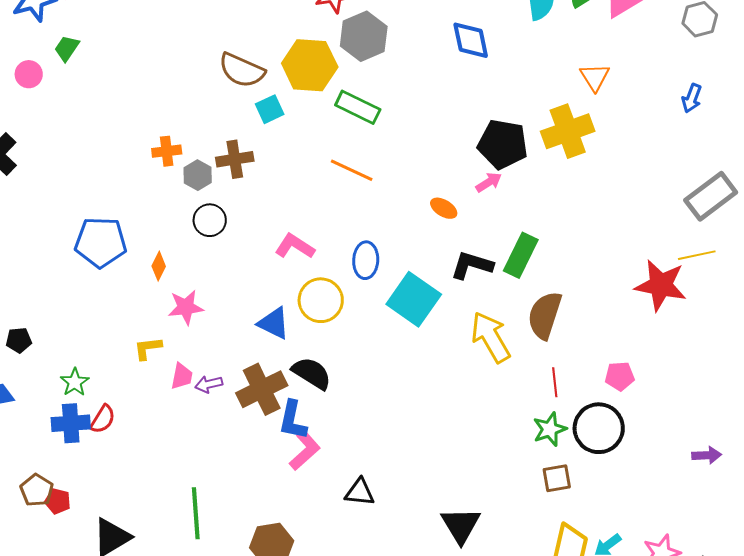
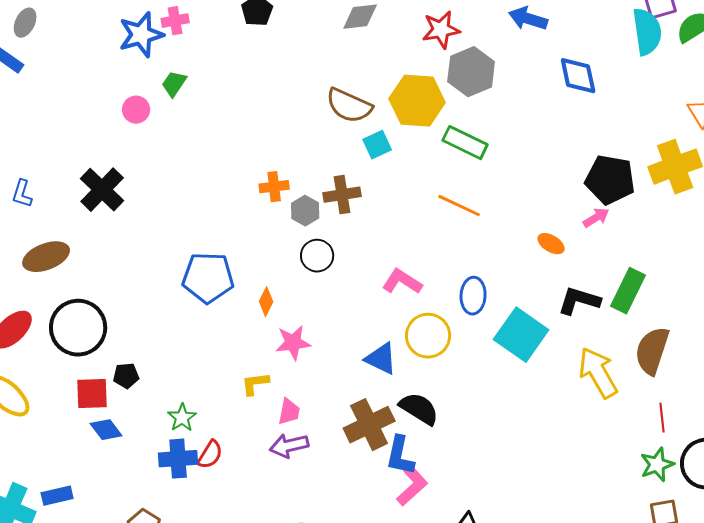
purple arrow: (209, 384) -> (289, 446), moved, size x1.4

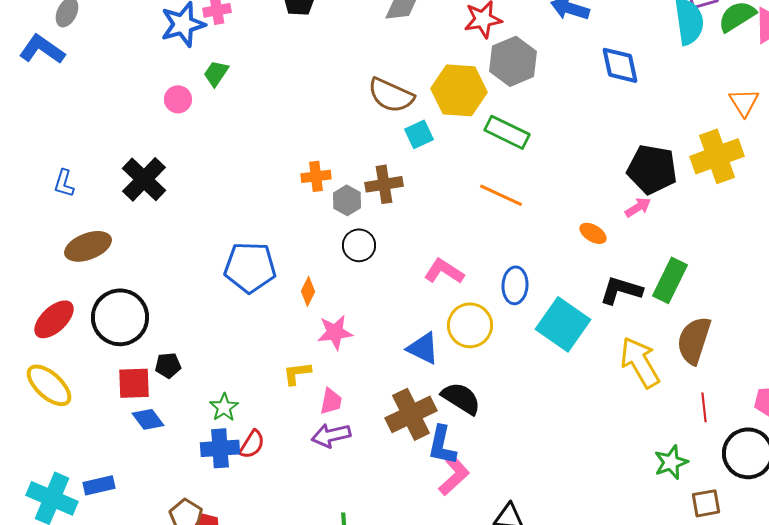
green star: (657, 465) -> (671, 462), moved

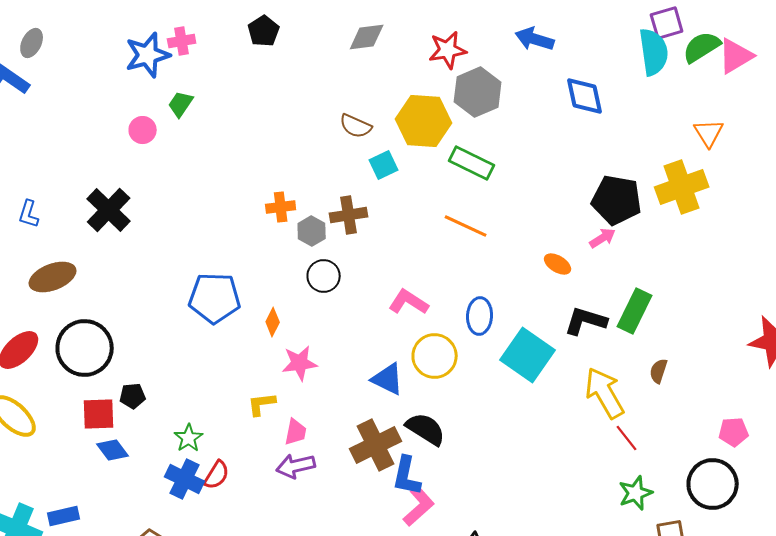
brown semicircle: (391, 95) -> (356, 126), size x0.7
brown semicircle: (694, 340) -> (659, 371), size x0.5
red line: (704, 407) -> (627, 438), moved, turned -32
blue cross: (220, 448) -> (185, 479), turned 30

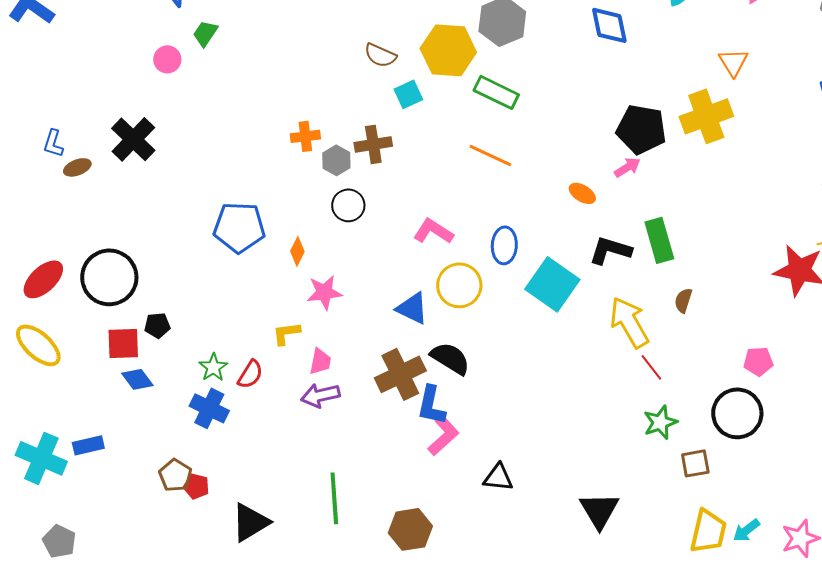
brown ellipse: (53, 277) -> (77, 167), moved, size x0.6
green rectangle: (635, 311) -> (659, 240), turned -42
red semicircle: (217, 475) -> (250, 374), moved

